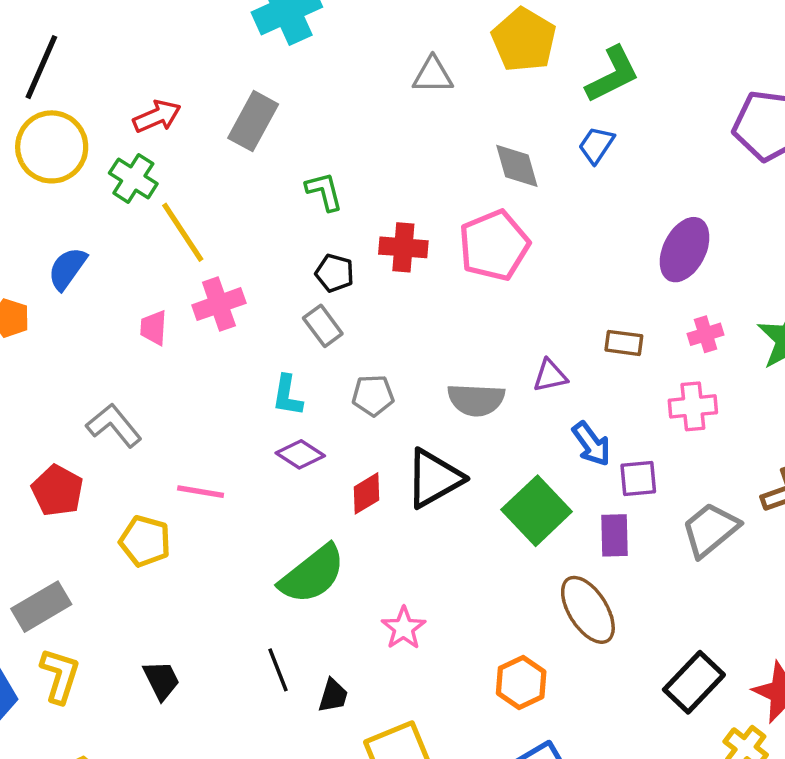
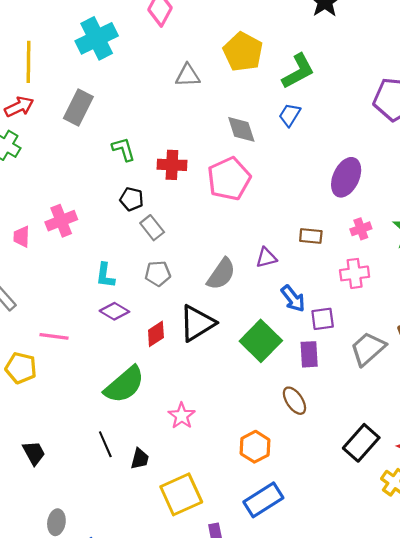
yellow line: (183, 232) -> (29, 62), moved, turned 36
red cross: (403, 247) -> (172, 165), moved
gray rectangle: (323, 326) -> (152, 228), moved
gray semicircle: (476, 400) -> (221, 274), turned -56
brown ellipse: (588, 610) -> (294, 401), size x0.7

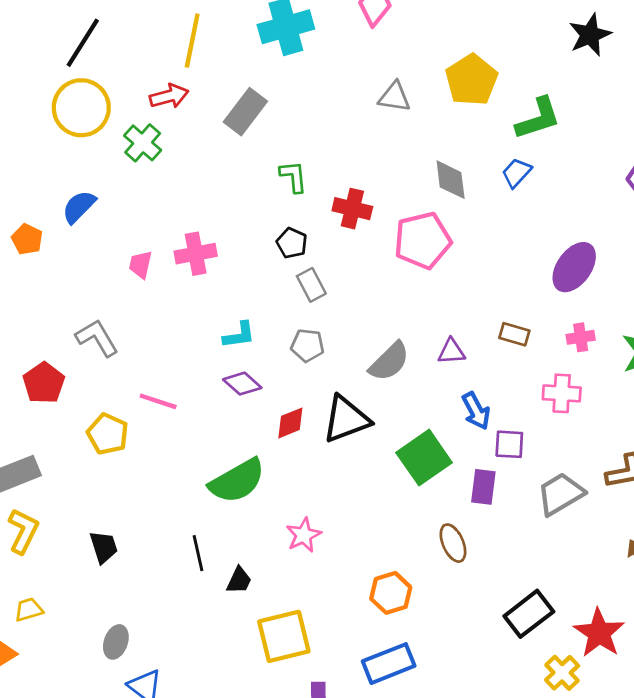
cyan L-shape: (105, 275) -> (239, 335), turned -116

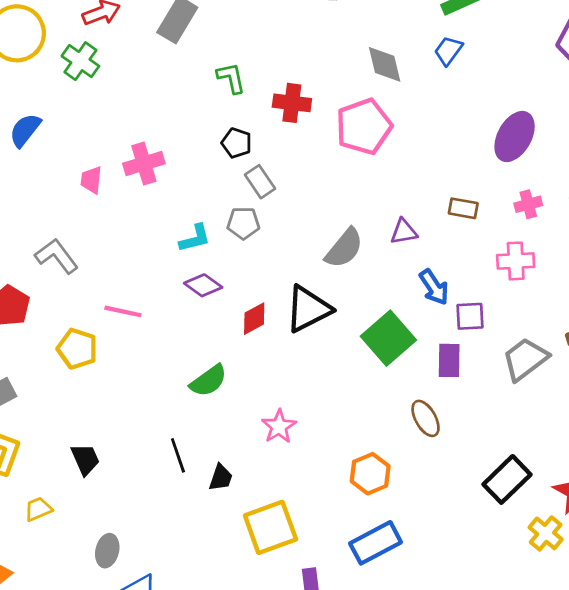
gray pentagon: (307, 345) -> (243, 223), moved
green semicircle: (237, 481) -> (208, 381), size x0.7
yellow trapezoid: (29, 610) -> (38, 509), moved

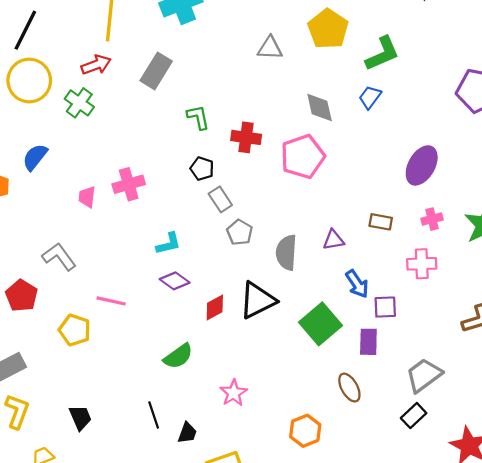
gray pentagon: (243, 223) -> (240, 232), moved, turned 30
gray semicircle: (344, 248) -> (286, 253), turned 144
gray trapezoid: (525, 359) -> (424, 375), moved
black rectangle: (507, 479) -> (414, 416), moved, size x0.7

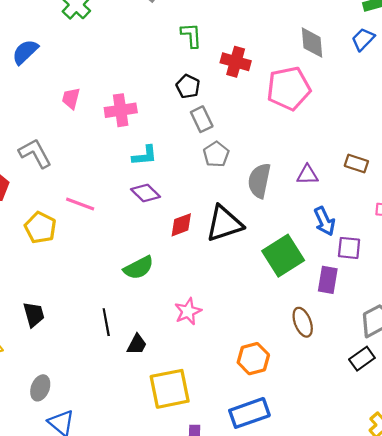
pink cross: (129, 184) -> (121, 110), moved

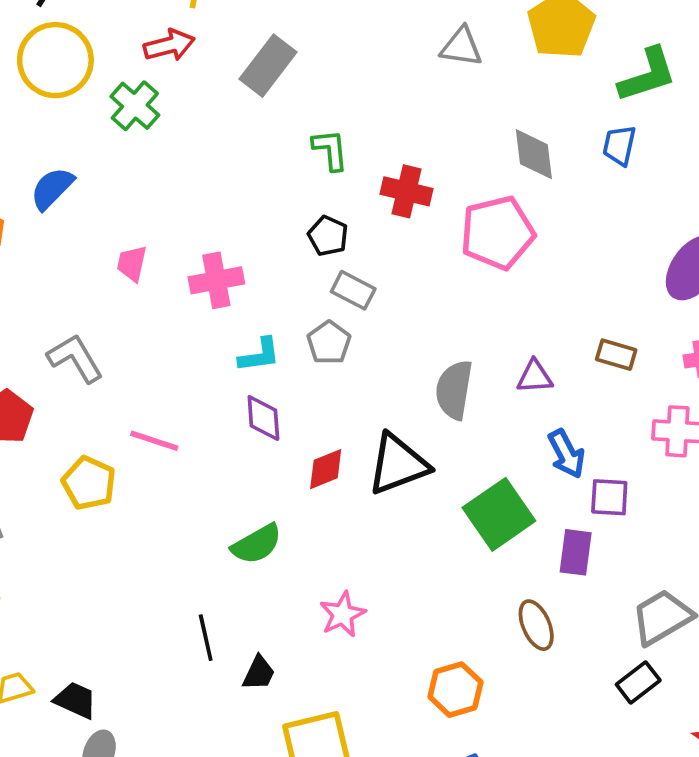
blue trapezoid: (363, 39) -> (619, 145), turned -30
gray rectangle: (202, 119) -> (353, 290), turned -35
gray pentagon: (216, 154) -> (329, 343), moved
purple diamond: (145, 193) -> (263, 418), turned 44
black trapezoid: (34, 314) -> (76, 700), moved, turned -48

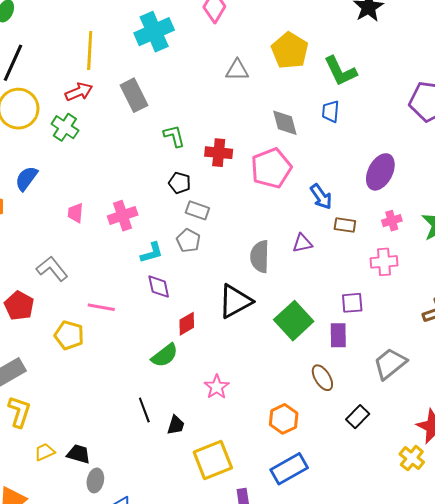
gray rectangle: (268, 66) -> (134, 95), turned -56
green L-shape: (648, 75) -> (340, 71), turned 90
blue arrow: (566, 454) -> (321, 197), moved
red diamond: (326, 469) -> (187, 324), moved
black rectangle: (638, 682) -> (358, 417), moved

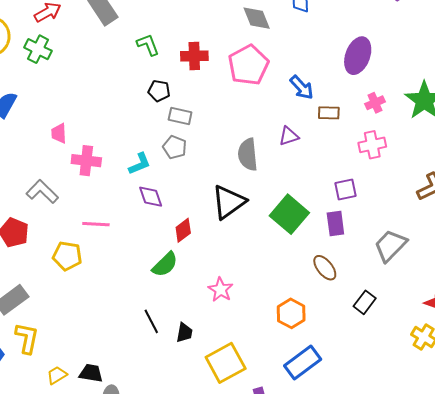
pink cross: (123, 216) -> (86, 161), moved, turned 32

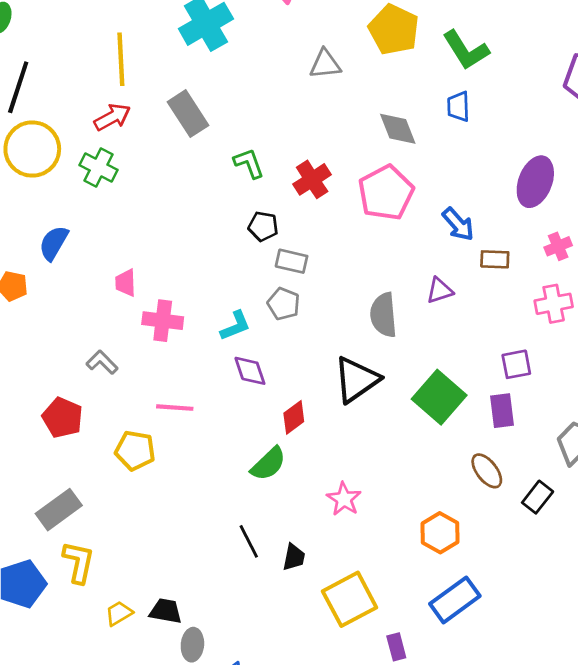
red cross: (194, 56) -> (312, 179), turned -32
gray L-shape: (42, 192) -> (102, 362), size x0.7
black rectangle: (365, 302) -> (538, 497), moved

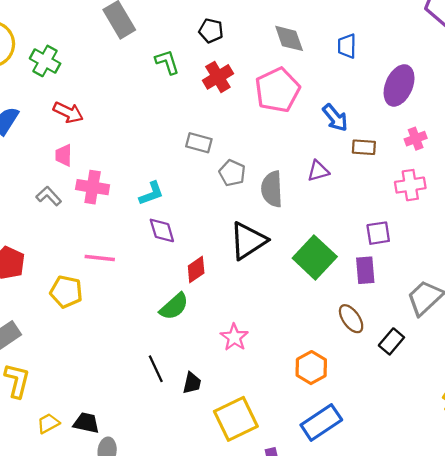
blue trapezoid: (458, 106) -> (347, 46), moved
red arrow: (112, 117) -> (68, 112), moved, turned 52
black pentagon: (263, 226) -> (211, 31), moved
gray pentagon: (284, 304) -> (232, 173), moved
gray L-shape: (102, 362) -> (49, 196), moved

